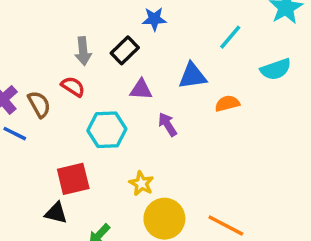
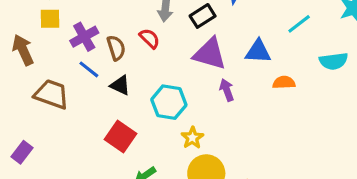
purple triangle: (141, 89) -> (210, 54), size x1.6
cyan hexagon: (107, 130) -> (169, 102), moved
red square: (73, 179) -> (120, 137), moved, turned 36
black triangle: (56, 213) -> (120, 85), moved

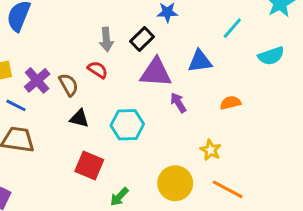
blue line: (89, 69) -> (16, 105), moved
orange semicircle: (284, 83) -> (230, 103), moved
yellow star: (192, 138) -> (211, 150), moved

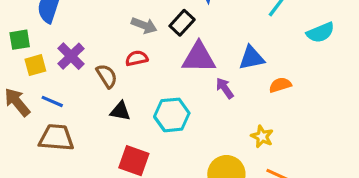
gray arrow: (106, 39) -> (144, 25), turned -60
blue triangle: (200, 61) -> (252, 58), moved
red semicircle: (98, 70) -> (137, 58), turned -42
purple cross: (37, 80) -> (71, 56), moved

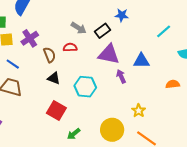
orange semicircle: (280, 85) -> (173, 84), moved

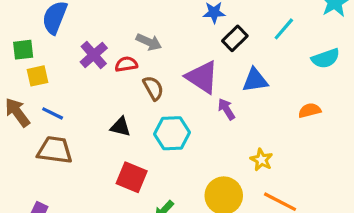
black rectangle: (102, 31) -> (235, 38), moved
purple cross: (30, 38) -> (94, 55), moved
red semicircle: (70, 47) -> (126, 64), moved
purple triangle: (109, 54) -> (202, 77), turned 30
brown semicircle: (50, 55) -> (153, 88), moved

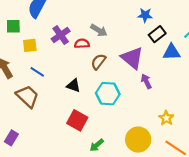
yellow square: (38, 76) -> (30, 45), moved
blue triangle: (255, 80) -> (172, 52), moved
brown semicircle: (153, 88) -> (98, 62), turned -119
blue line: (53, 113) -> (37, 72), moved
brown trapezoid: (55, 150) -> (27, 96), turned 30

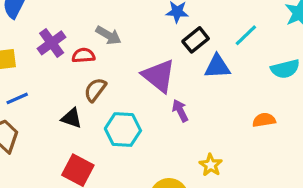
brown semicircle: (98, 62) -> (95, 90), moved
blue line: (37, 72) -> (17, 98), turned -56

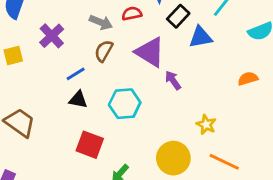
red semicircle: (83, 55) -> (132, 14), moved
brown semicircle: (95, 90) -> (104, 51), moved
blue line: (17, 98) -> (76, 74), moved

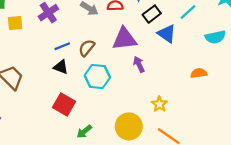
blue triangle: (200, 37) -> (167, 34), turned 36
brown semicircle: (104, 51) -> (87, 48), moved
purple triangle: (150, 52) -> (124, 39), turned -48

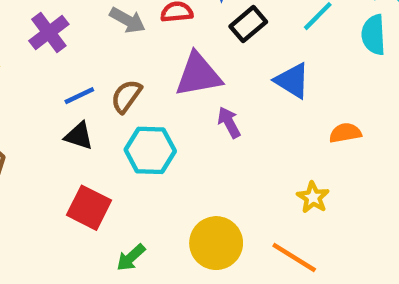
blue triangle: (167, 34) -> (292, 81), moved
cyan semicircle: (215, 37) -> (373, 35), moved, turned 102
yellow star: (159, 104) -> (313, 197), moved

